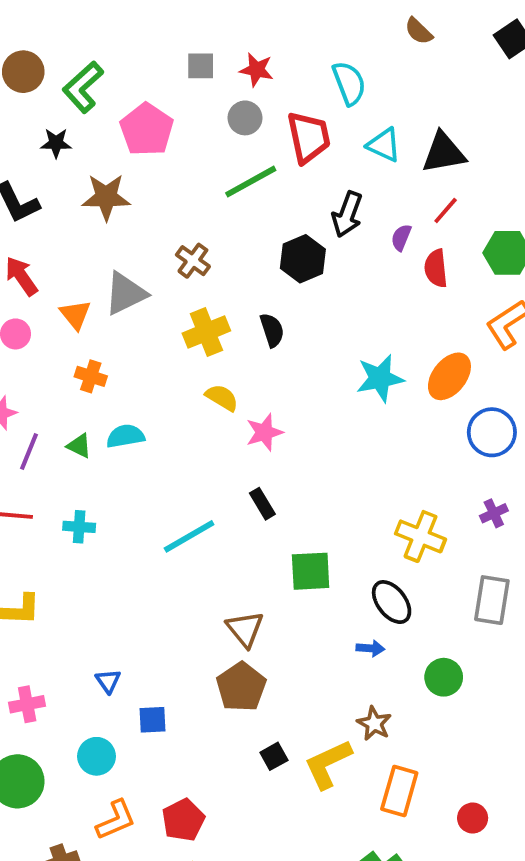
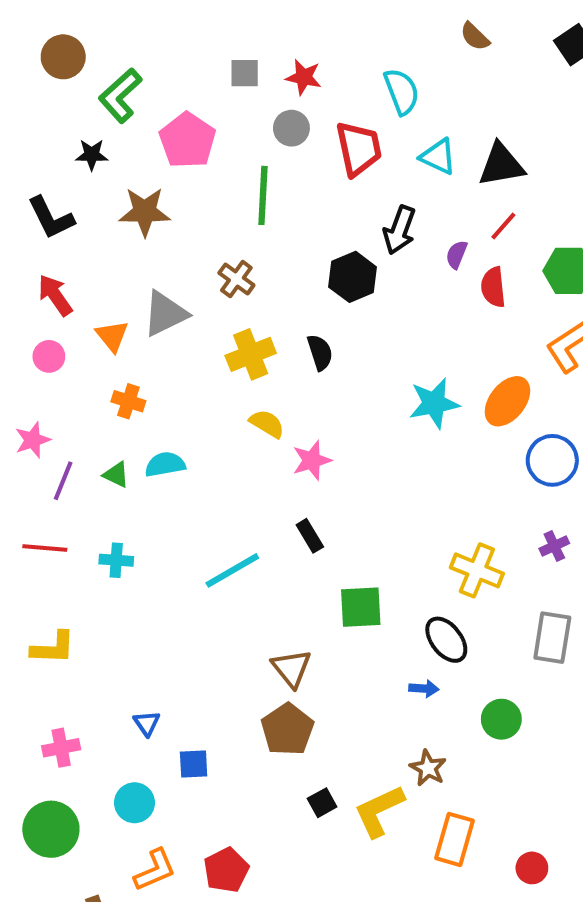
brown circle: (23, 72) -> (63, 57), moved
green line: (251, 182) -> (263, 195), moved, turned -58

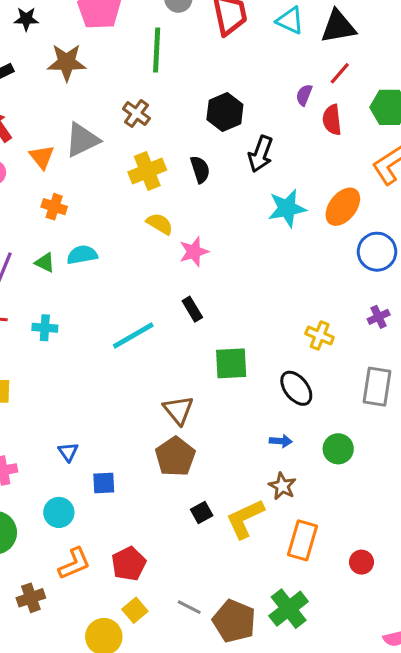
black arrow: (399, 230) -> (261, 154), moved
yellow cross: (477, 570) -> (320, 336), size x0.7
blue arrow: (424, 689) -> (281, 441), moved

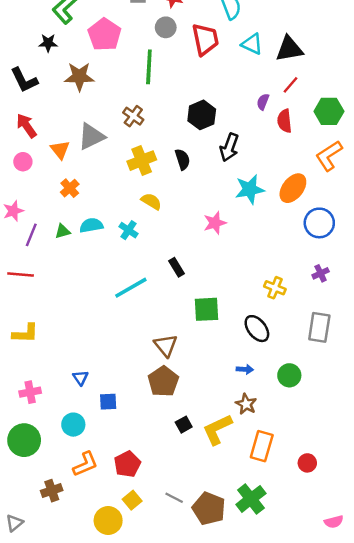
orange cross: (54, 207) -> (70, 188), turned 30
pink star: (194, 252) -> (215, 223), moved
green triangle: (45, 263) -> (63, 231), turned -42
cyan cross: (45, 328) -> (129, 230), moved, turned 30

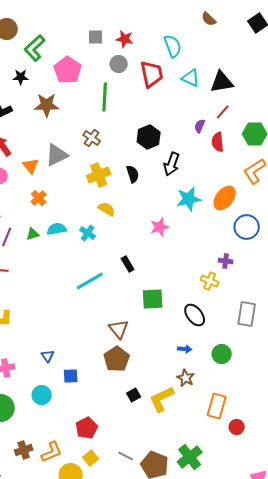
purple cross: (321, 273) -> (226, 261), moved, turned 32
orange rectangle: (262, 446) -> (217, 406), moved
orange L-shape: (85, 464) -> (52, 452), moved

